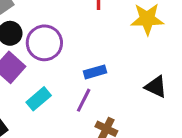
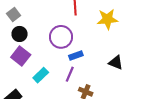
purple circle: (44, 43) -> (61, 37), moved

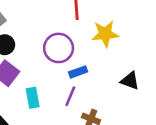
yellow star: (107, 19) -> (105, 34), moved
cyan rectangle: (41, 75) -> (33, 98), turned -56

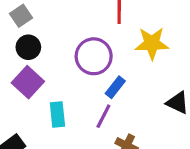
blue rectangle: (78, 72) -> (115, 87), turned -36

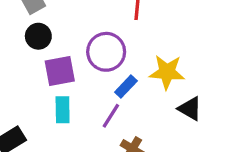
yellow star: (152, 43) -> (167, 72), moved
purple square: (28, 82) -> (60, 71), moved, turned 32

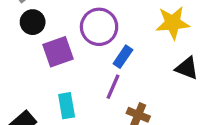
yellow star: (167, 72) -> (173, 23), moved
cyan rectangle: (63, 110) -> (67, 106), moved

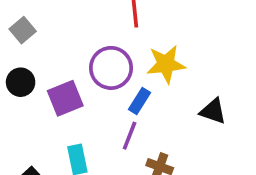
black circle: (33, 22) -> (21, 82), moved
yellow star: (173, 23) -> (166, 64), moved

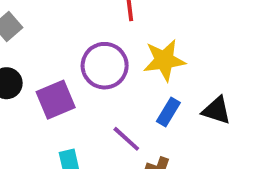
blue rectangle: (140, 101) -> (168, 112), moved
purple line: (130, 136) -> (126, 139), turned -68

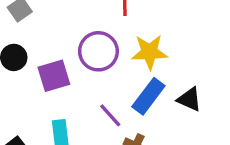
blue rectangle: (168, 112) -> (148, 96), size x1.5

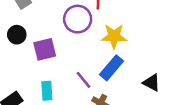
purple circle: (98, 51) -> (78, 19), moved
black triangle: (189, 99) -> (152, 83), moved

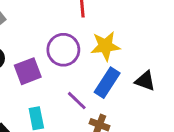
purple circle: (78, 19) -> (63, 50), moved
black triangle: (152, 83) -> (145, 81), moved

